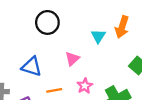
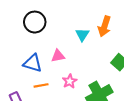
pink triangle: (72, 59) -> (58, 56), turned 32
blue triangle: (32, 67) -> (33, 63), moved

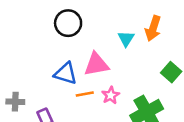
pink triangle: (58, 56) -> (96, 64), size x1.5
orange line: (41, 85) -> (85, 94), moved

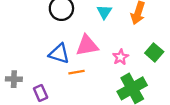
cyan triangle: (126, 39) -> (104, 12), moved
pink star: (111, 95) -> (121, 57), moved

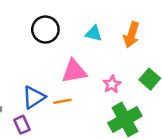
cyan triangle: (104, 12) -> (94, 33), turned -49
blue triangle: (59, 54) -> (34, 97), moved, turned -50

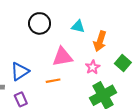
orange arrow: (131, 35) -> (100, 41), moved
blue triangle: (34, 97) -> (20, 71), moved

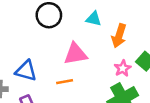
pink star: (93, 67) -> (123, 68), moved
blue triangle: (20, 71) -> (26, 71), turned 48

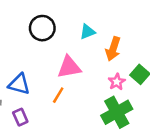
cyan triangle: (94, 19) -> (87, 32), turned -35
orange line: (65, 82) -> (58, 95), turned -49

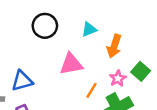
blue triangle: (19, 84) -> (22, 81), turned -30
orange line: (58, 95) -> (92, 90), moved

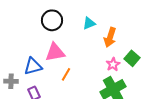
pink triangle: (71, 64) -> (55, 52), moved
orange line: (92, 90) -> (66, 74), moved

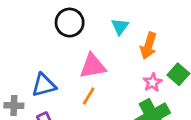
cyan triangle: (89, 23) -> (120, 27), turned -32
pink triangle: (55, 52) -> (93, 66), moved

